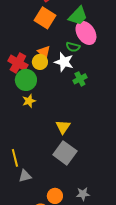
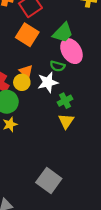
white star: (64, 62) -> (48, 82), turned -30
yellow triangle: (63, 127) -> (66, 121), moved

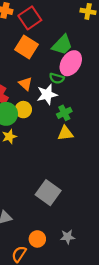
pink ellipse: (71, 51) -> (71, 63), turned 65
yellow circle: (22, 82) -> (23, 110), moved
yellow triangle: (66, 121) -> (65, 133), turned 49

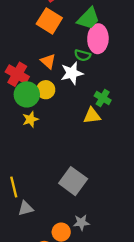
pink ellipse: (71, 63) -> (98, 39), turned -30
green cross: (64, 113) -> (103, 98), moved, turned -32
gray star: (68, 237) -> (81, 223), moved

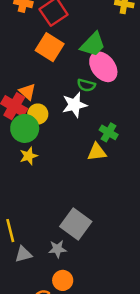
pink ellipse: (98, 39) -> (103, 67), turned -40
orange triangle: (48, 61) -> (27, 92), moved
yellow circle: (46, 90) -> (38, 114), moved
gray star: (81, 223) -> (57, 249), moved

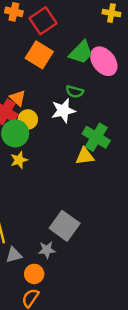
pink ellipse: (103, 67) -> (104, 61), moved
green cross: (109, 132) -> (96, 137), size x1.5
orange circle: (63, 280) -> (34, 274), moved

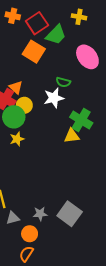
yellow cross: (111, 13) -> (79, 17), moved
green trapezoid: (81, 52) -> (56, 35), moved
gray square: (65, 226) -> (70, 214), moved

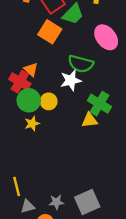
green semicircle: (63, 82) -> (81, 64), size x1.6
yellow circle: (24, 105) -> (49, 101), moved
gray square: (70, 214) -> (87, 202), turned 30

